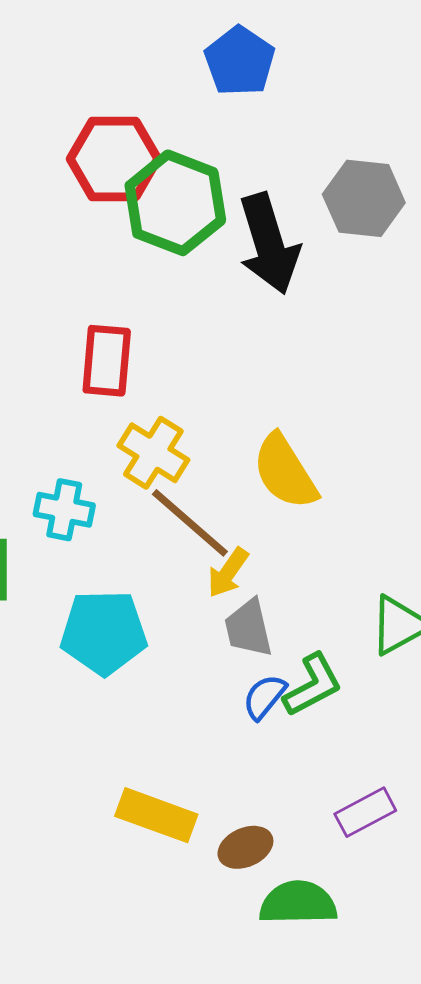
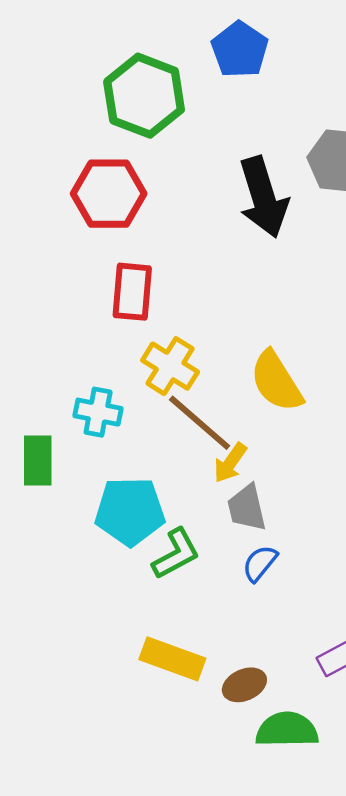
red hexagon: (114, 159) -> (109, 194), moved
green hexagon: (175, 203) -> (144, 96), moved
green L-shape: (313, 685) -> (176, 554), moved

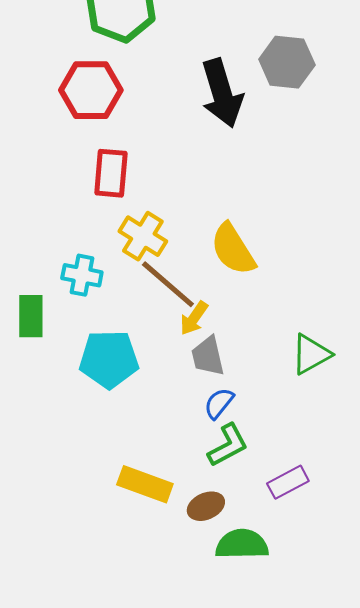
green L-shape: (176, 554) -> (228, 445), moved

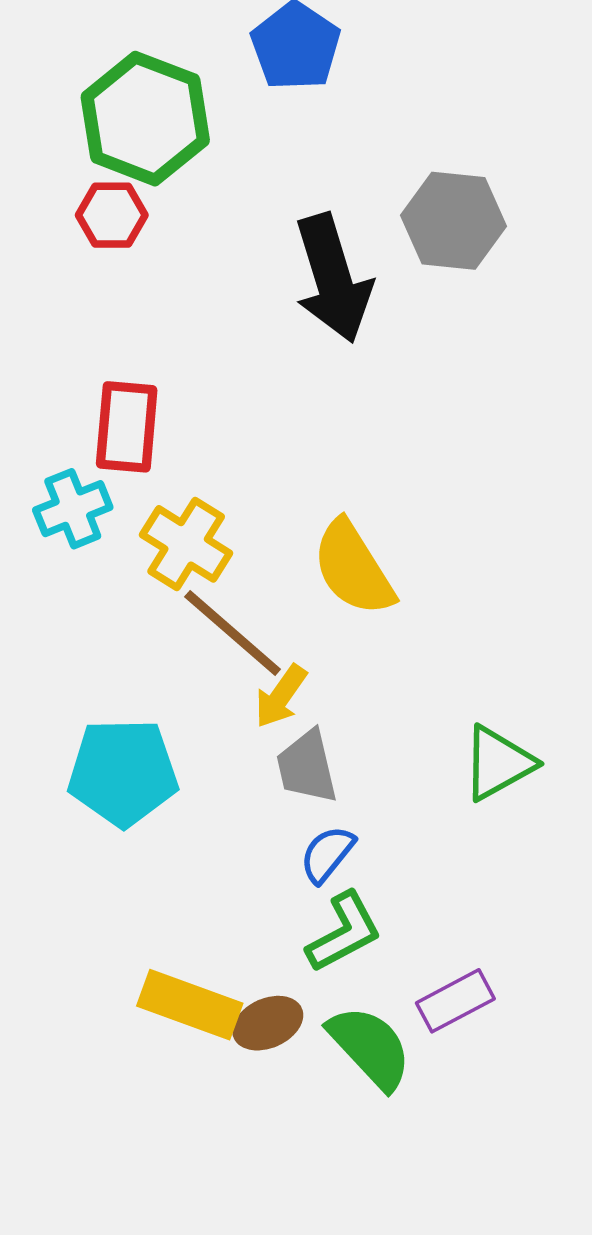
red hexagon: (91, 90) -> (112, 215), moved, size x0.6
cyan cross: (82, 275) -> (73, 509), moved, turned -33
brown ellipse: (206, 506) -> (268, 1023), moved
green semicircle: (242, 544) -> (370, 1047), moved, turned 48

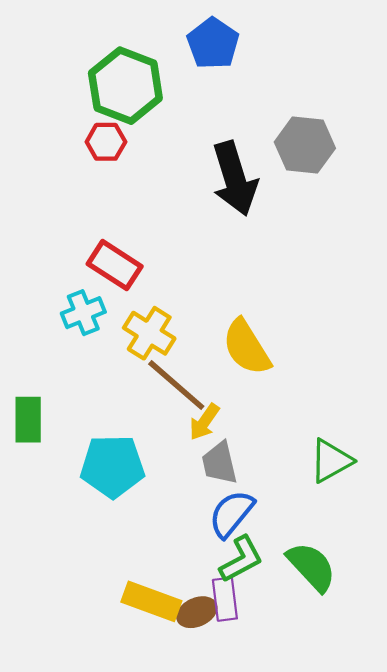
red rectangle: (127, 427) -> (115, 265), turned -62
blue semicircle: (327, 854) -> (231, 514), size x1.4
purple rectangle: (455, 1001) -> (225, 599), moved, turned -69
green semicircle: (370, 1047) -> (311, 567), moved

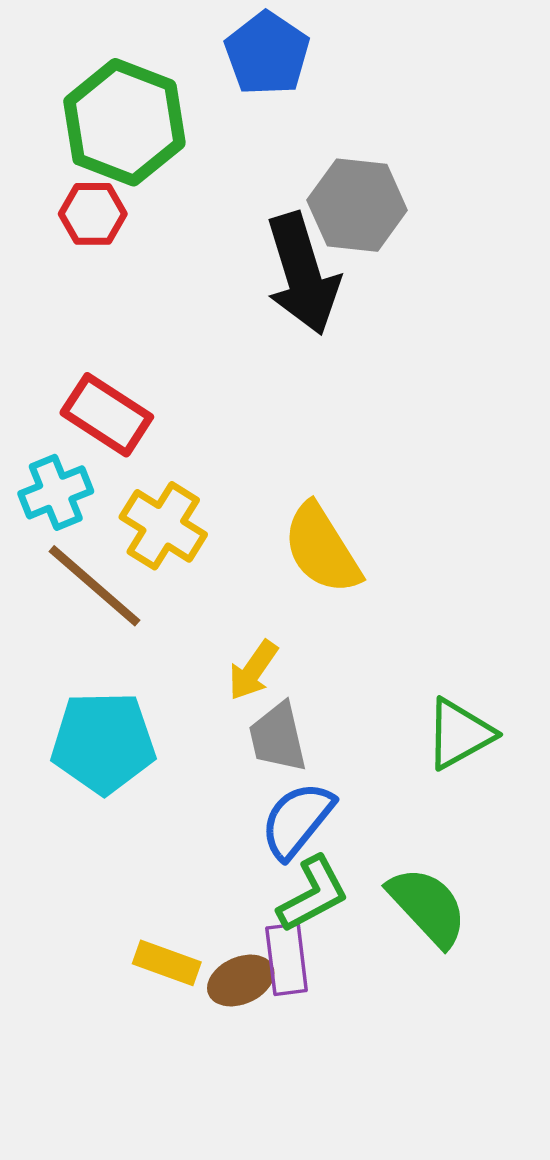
gray hexagon: (305, 145) -> (357, 205), moved
brown line: (176, 385) -> (94, 586), moved
yellow rectangle: (151, 601) -> (167, 963), size x0.7

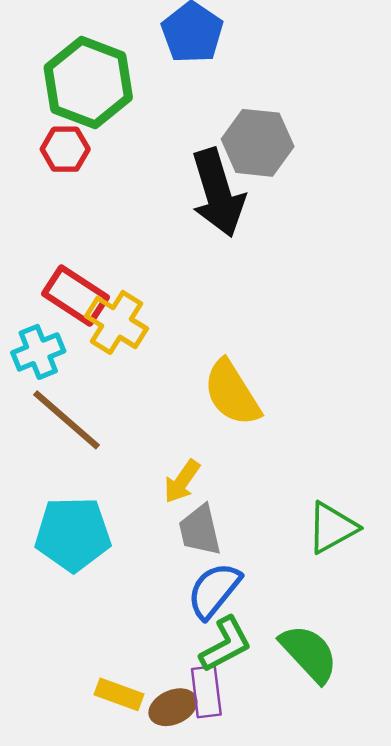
yellow cross: (163, 526) -> (116, 322), moved

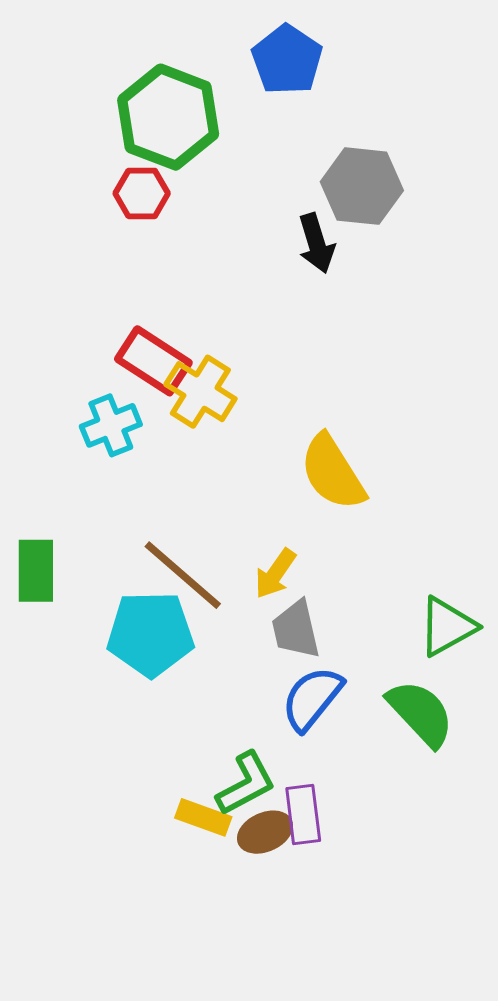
black arrow: (218, 193) -> (316, 243), size x0.6
brown line: (66, 420) -> (183, 575), moved
green L-shape: (226, 644) -> (246, 784), moved
green semicircle: (309, 653) -> (421, 713), moved

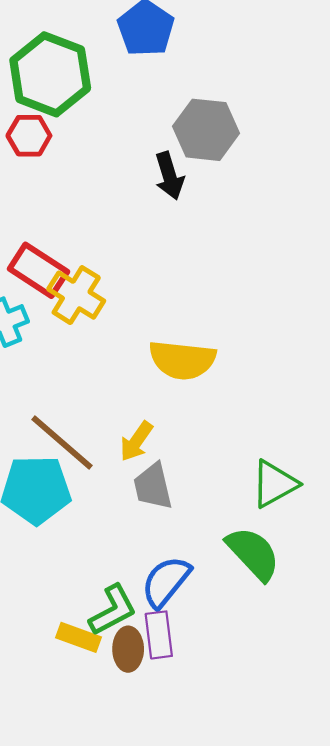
yellow semicircle: (333, 472) -> (182, 360), turned -52
blue semicircle: (312, 698) -> (166, 582), moved
brown ellipse: (265, 832) -> (128, 649), turned -66

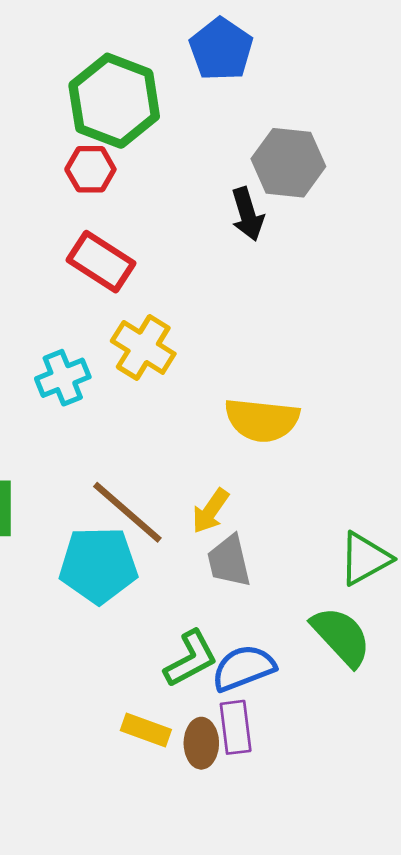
red rectangle: (38, 270) -> (101, 262), moved
blue semicircle: (166, 582) -> (243, 668), turned 30
green L-shape: (113, 610) -> (191, 659), moved

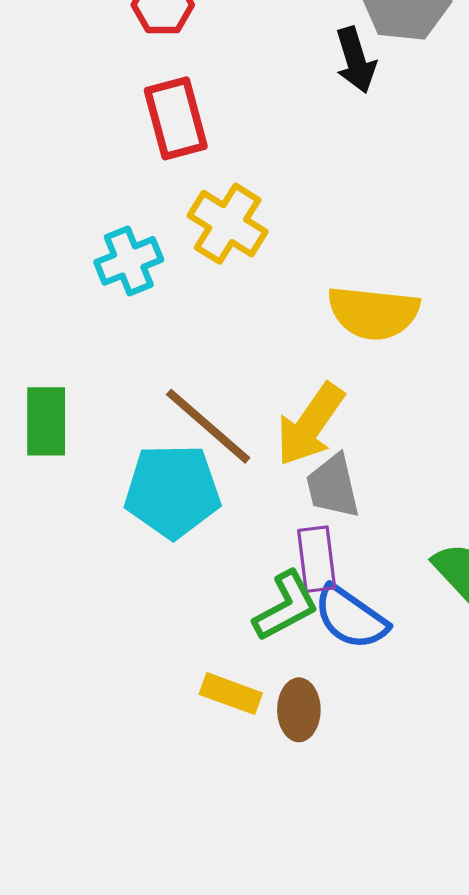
red rectangle: (101, 262) -> (176, 118), turned 42
yellow arrow: (211, 511) -> (310, 425), size x1.5
blue semicircle: (243, 668) -> (351, 617), turned -124
purple rectangle: (236, 727) -> (317, 559), moved

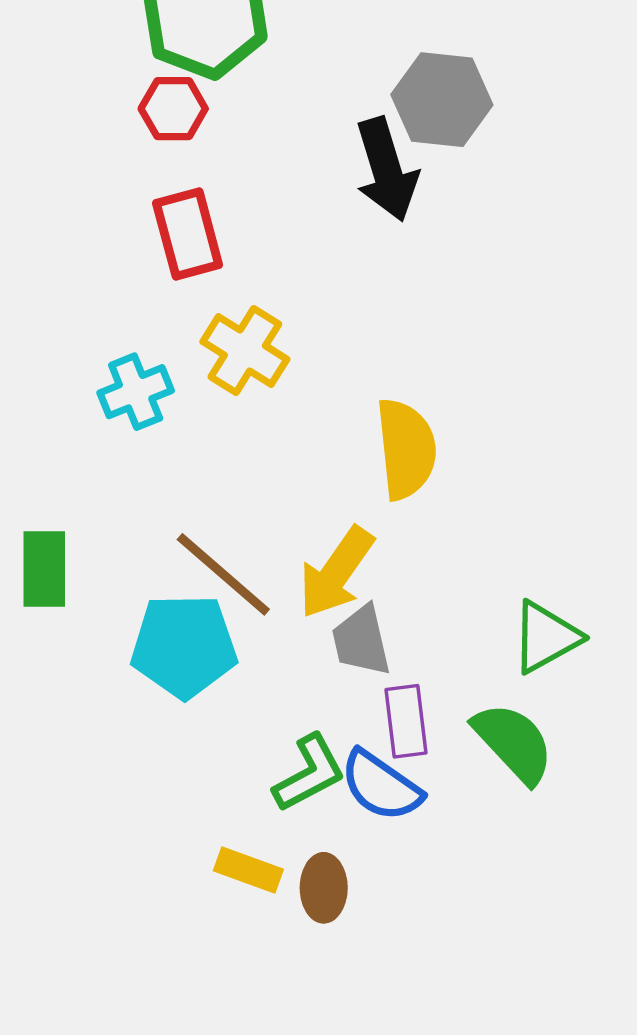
black arrow: (356, 60) -> (386, 170), size x1.4
yellow semicircle: (373, 313) -> (406, 449), turned -102
purple rectangle: (317, 559) -> (406, 721), moved

